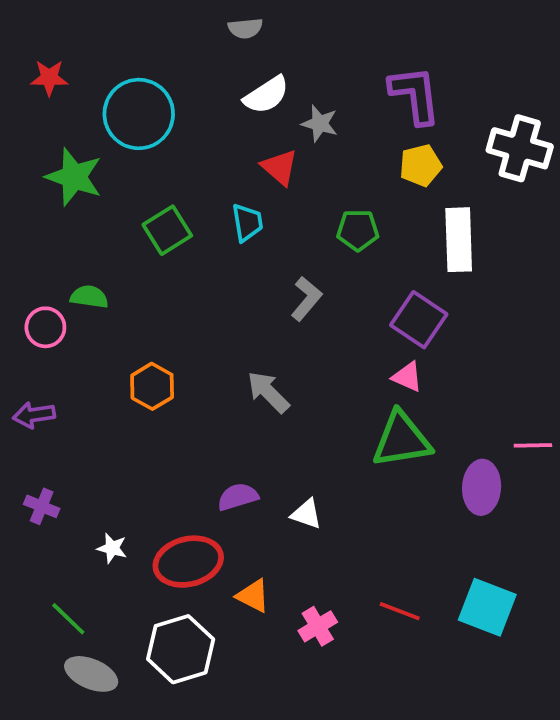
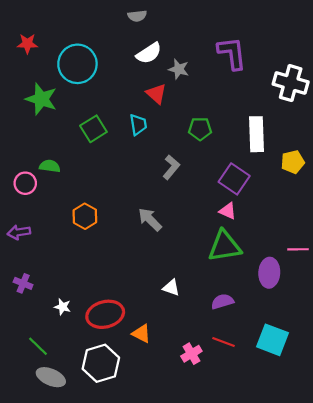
yellow pentagon: (421, 165) -> (293, 162), moved
purple semicircle: (238, 497) -> (222, 301), moved
pink cross: (318, 626) -> (191, 354), moved

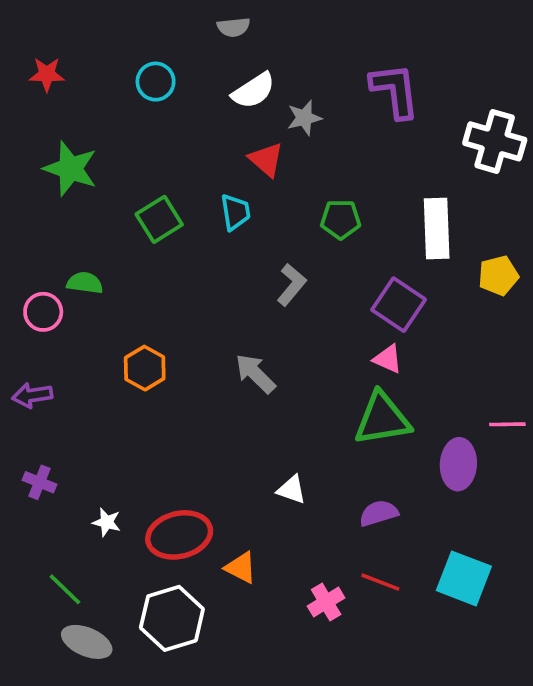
cyan circle: (77, 64) -> (156, 82), moved, size x0.6
gray star: (179, 69) -> (304, 118), turned -30

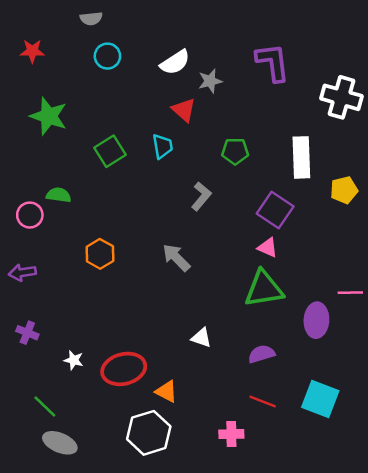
gray semicircle: (234, 27) -> (91, 18), moved
pink cross: (326, 602) -> (231, 434), moved, turned 30
white hexagon: (172, 618) -> (149, 433), moved

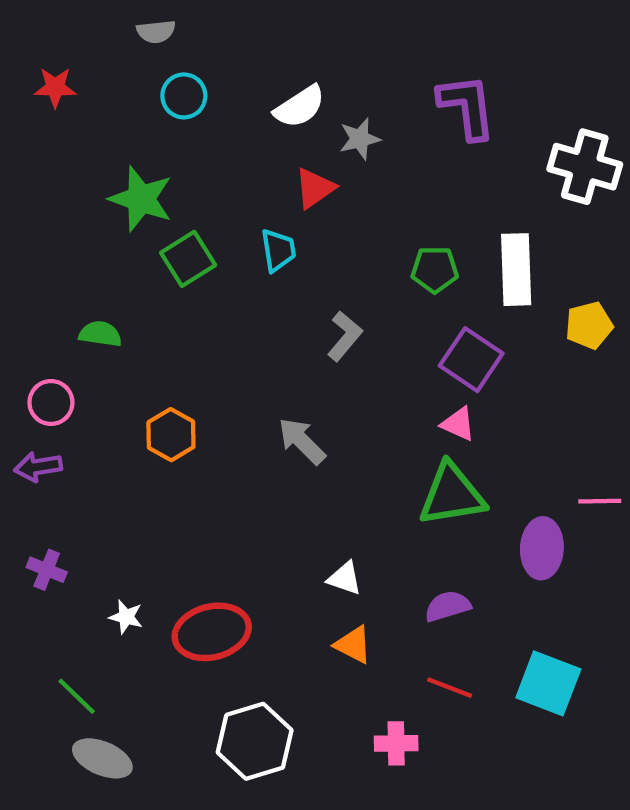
red triangle: (184, 110) -> (315, 188), turned 44
green star: (49, 116) -> (141, 199), moved
green pentagon: (235, 151) -> (435, 270), moved
pink circle: (30, 215) -> (51, 402), moved
orange triangle: (166, 391) -> (353, 645), moved

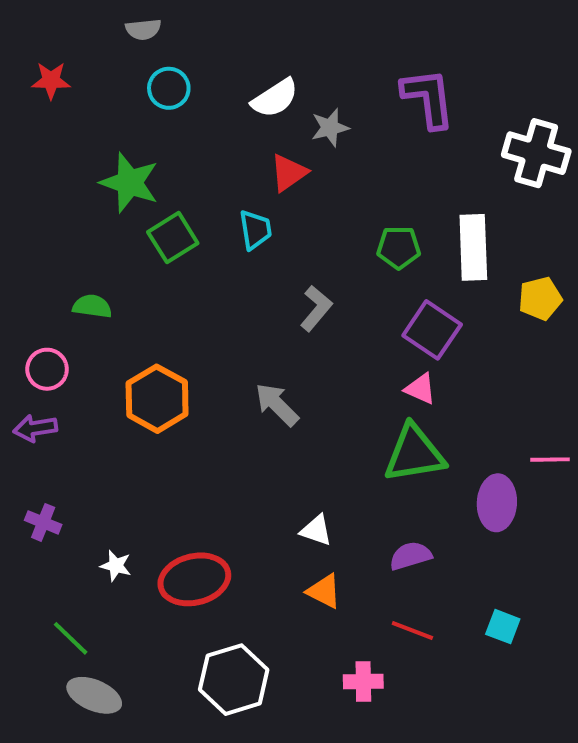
orange hexagon: (171, 435) -> (157, 399), size x1.4
cyan square: (548, 683) -> (503, 627), size x0.6

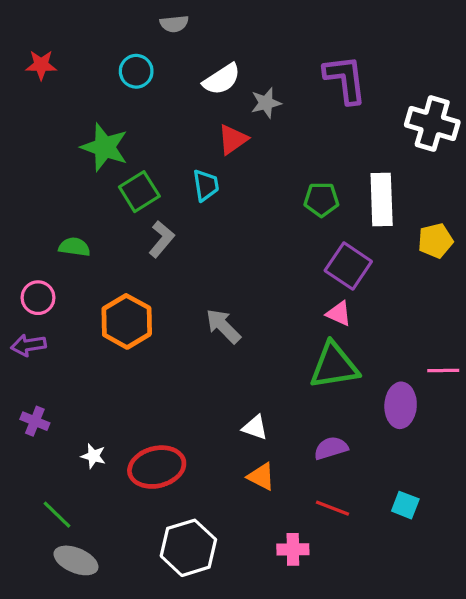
gray semicircle: (143, 29) -> (174, 24), moved
gray L-shape: (316, 308) -> (161, 239), moved

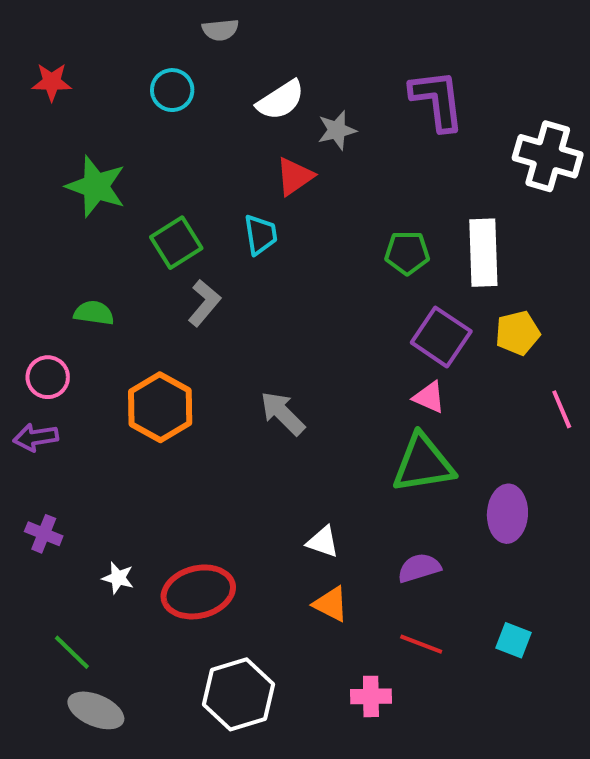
green star: (104, 147) -> (96, 186), moved
yellow pentagon: (435, 241) -> (518, 333), moved
pink line: (443, 370) -> (562, 409), moved, turned 68

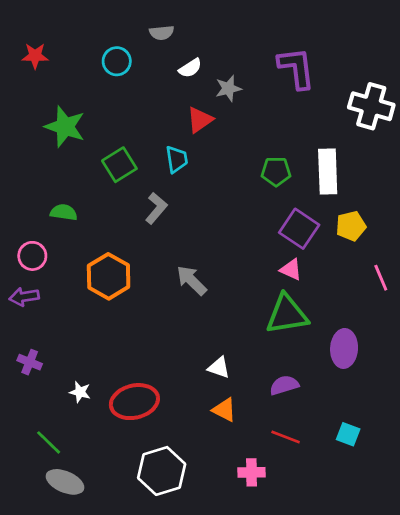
gray semicircle: (220, 30) -> (162, 33), moved
white semicircle: (281, 100) -> (190, 68), size x0.7
gray L-shape: (204, 303) -> (156, 208), moved

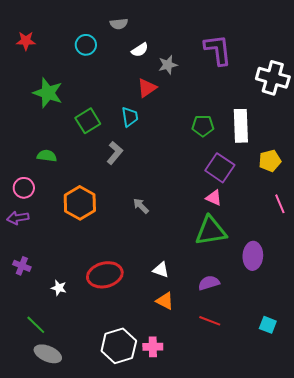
yellow pentagon: (351, 226) -> (270, 161), moved
gray arrow: (192, 280) -> (141, 206), size x0.7
red ellipse: (134, 402) -> (105, 275), moved
cyan square: (348, 434) -> (268, 325), moved
pink cross: (251, 472) -> (153, 347), moved

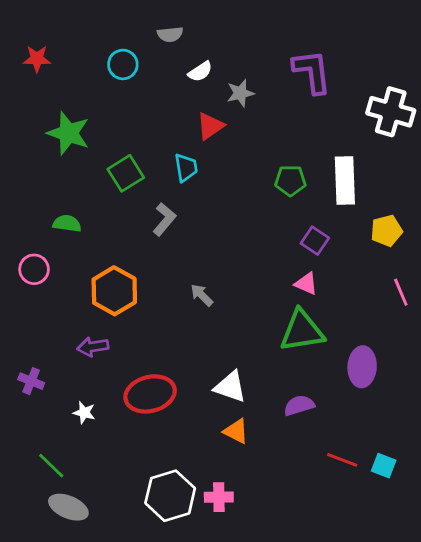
purple square: (220, 168) -> (315, 241), size x0.7
purple arrow: (18, 218) -> (93, 347), moved
white triangle: (161, 270) -> (230, 387), size x1.4
red line: (210, 321) -> (342, 460), moved

